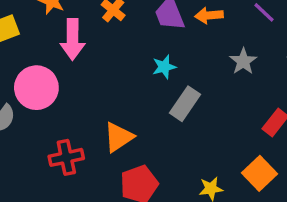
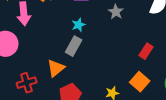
gray star: (243, 61) -> (116, 12), moved
gray rectangle: (185, 104) -> (74, 46), moved

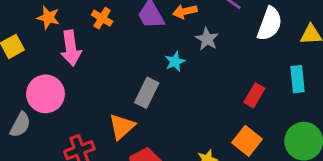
cyan star: (78, 25) -> (175, 62), moved

